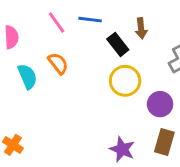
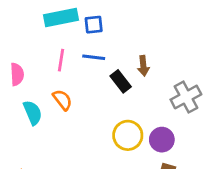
pink line: (57, 23) -> (61, 60), turned 45
yellow circle: (125, 81) -> (128, 135), moved

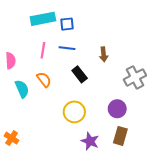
black rectangle: (121, 81) -> (80, 74), moved
yellow circle: (128, 135) -> (74, 112), moved

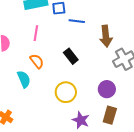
blue line: (67, 48) -> (77, 21), moved
brown arrow: (104, 54) -> (106, 36), moved, size x1.5
cyan semicircle: (22, 89) -> (24, 79), moved

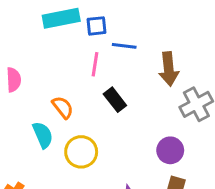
pink line: (36, 33) -> (95, 64), moved
yellow circle: (66, 92) -> (81, 152), moved

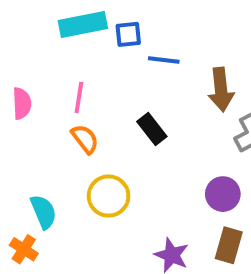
pink line: (95, 64) -> (79, 97), moved
cyan semicircle: (43, 135) -> (43, 212), moved

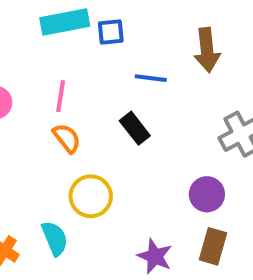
blue line: (164, 60) -> (151, 78), moved
brown arrow: (221, 90) -> (207, 50), moved
cyan semicircle: (43, 212) -> (55, 238), moved

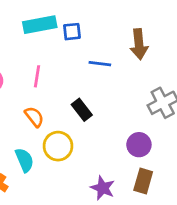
black rectangle: (135, 128) -> (82, 110), moved
orange semicircle: (67, 138) -> (34, 117), moved
cyan semicircle: (55, 238) -> (24, 160), moved

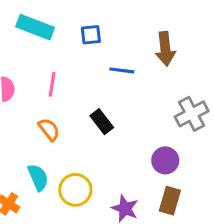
cyan rectangle: (40, 25) -> (35, 27), moved, turned 32
yellow circle: (58, 146) -> (75, 190), moved

